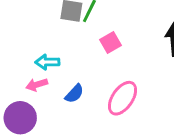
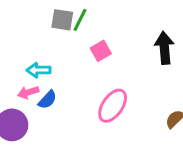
blue semicircle: (74, 94) -> (47, 100), moved

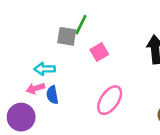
gray square: (62, 20) -> (67, 36), moved
blue semicircle: (47, 100) -> (52, 95), turned 126

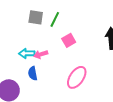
gray square: (67, 36) -> (36, 17), moved
pink arrow: (35, 88) -> (41, 54), moved

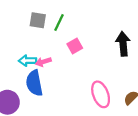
blue semicircle: (33, 73) -> (34, 83), size x1.6
pink ellipse: (77, 77) -> (101, 94), moved, turned -55

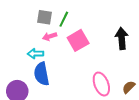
pink square: (75, 46) -> (78, 40), size x1.5
pink arrow: (43, 62) -> (50, 36), moved

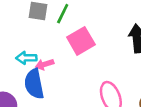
pink arrow: (50, 36) -> (45, 64), moved

